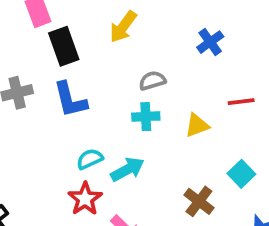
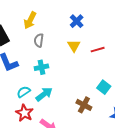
gray semicircle: (152, 81) -> (39, 40), moved, turned -56
cyan cross: (146, 117) -> (41, 67), moved
yellow triangle: (197, 125) -> (74, 46), moved, turned -32

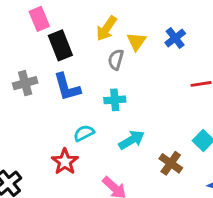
yellow triangle: (74, 46) -> (136, 41), moved
cyan arrow: (44, 94) -> (132, 140), moved
red star: (24, 113) -> (65, 162), moved

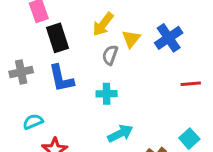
blue cross: (175, 38) -> (169, 38), size x1.4
cyan semicircle: (84, 133) -> (33, 122), moved

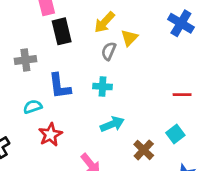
blue cross: (169, 38) -> (181, 23), moved, turned -30
blue L-shape: (61, 78) -> (60, 86), moved
red line: (191, 84) -> (182, 95), moved

